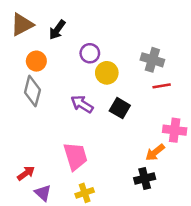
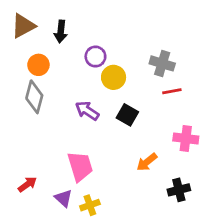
black arrow: (57, 30) -> (61, 32), turned -30
orange arrow: (155, 152) -> (147, 162), moved
black cross: (145, 178) -> (179, 190), moved
purple triangle: (43, 193) -> (63, 198), moved

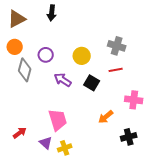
black arrow: (61, 32) -> (52, 13), moved
purple circle: (95, 57) -> (46, 55), moved
orange circle: (38, 65) -> (15, 47), moved
red line: (172, 91) -> (116, 70), moved

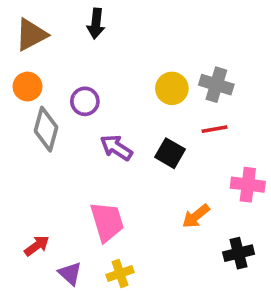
yellow circle: (82, 56) -> (172, 88), moved
purple triangle: (46, 143) -> (70, 273), moved

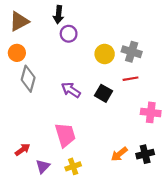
purple circle: (85, 101) -> (69, 34), moved
orange arrow: (196, 216) -> (119, 154), moved
purple triangle: (70, 273) -> (43, 166), turned 32

